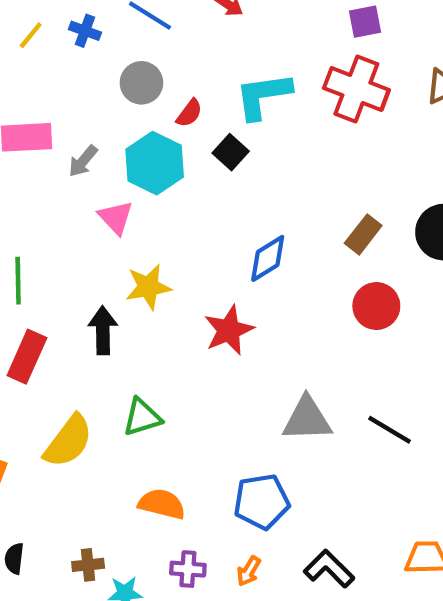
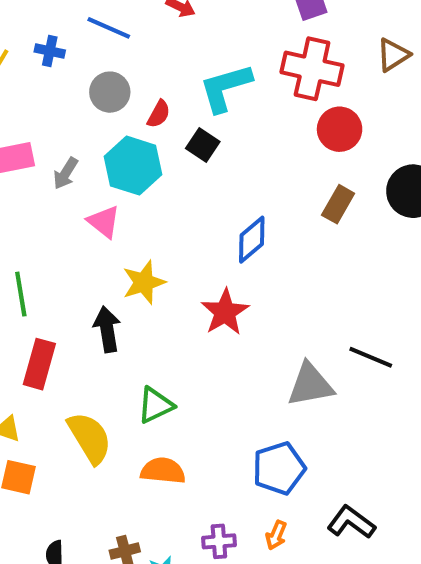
red circle: (376, 306) -> (340, 129), moved
black line: (390, 430) -> (371, 357), moved
yellow semicircle: (68, 441) -> (90, 438), turned -60
orange semicircle: (162, 504) -> (163, 471), moved

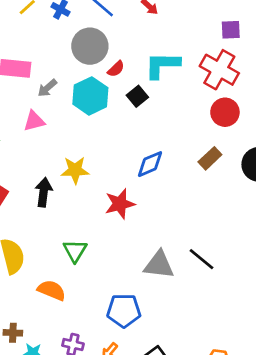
gray circle: (110, 92) -> (90, 46), size x1.4
pink triangle: (104, 222) -> (34, 121), moved, turned 50
green triangle: (155, 405) -> (75, 251), moved, turned -50

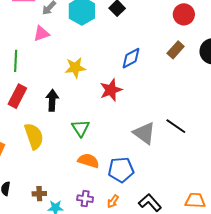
black arrow: (44, 192) -> (52, 100), moved
gray triangle: (159, 265) -> (144, 133), turned 35
orange semicircle: (52, 290) -> (88, 161), moved

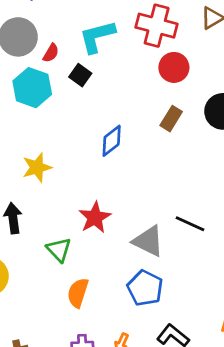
red star: (111, 90) -> (95, 217), moved
orange semicircle: (88, 161) -> (78, 293), turned -80
blue pentagon: (121, 170) -> (145, 288), moved, turned -30

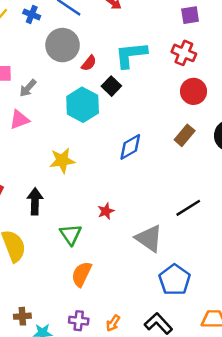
red cross: (157, 26) -> (184, 53), size x0.7
cyan hexagon: (32, 88) -> (83, 105), moved
red star: (95, 217) -> (106, 211), size x0.6
black line: (190, 224) -> (188, 208), moved, turned -65
blue pentagon: (145, 288) -> (175, 280), moved

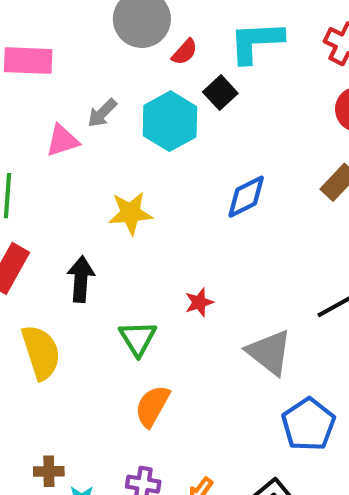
gray arrow: (28, 88) -> (102, 113), moved

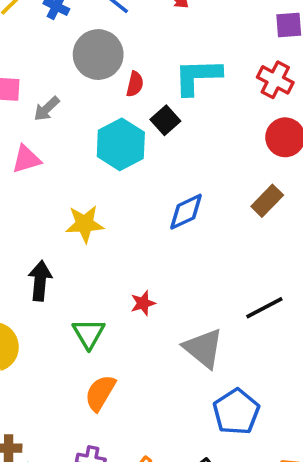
red semicircle: (185, 52) -> (135, 84), turned -30
gray arrow: (102, 113) -> (47, 109), moved

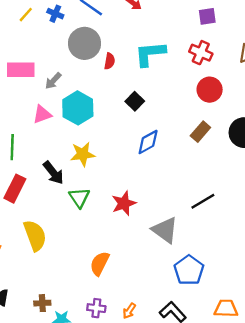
black square: (165, 120) -> (135, 101), moved
cyan hexagon: (121, 144) -> (78, 108), moved
black arrow: (40, 281) -> (53, 173), moved, turned 140
red star: (143, 303) -> (124, 203), size x1.5
green triangle: (89, 333) -> (79, 198), moved

